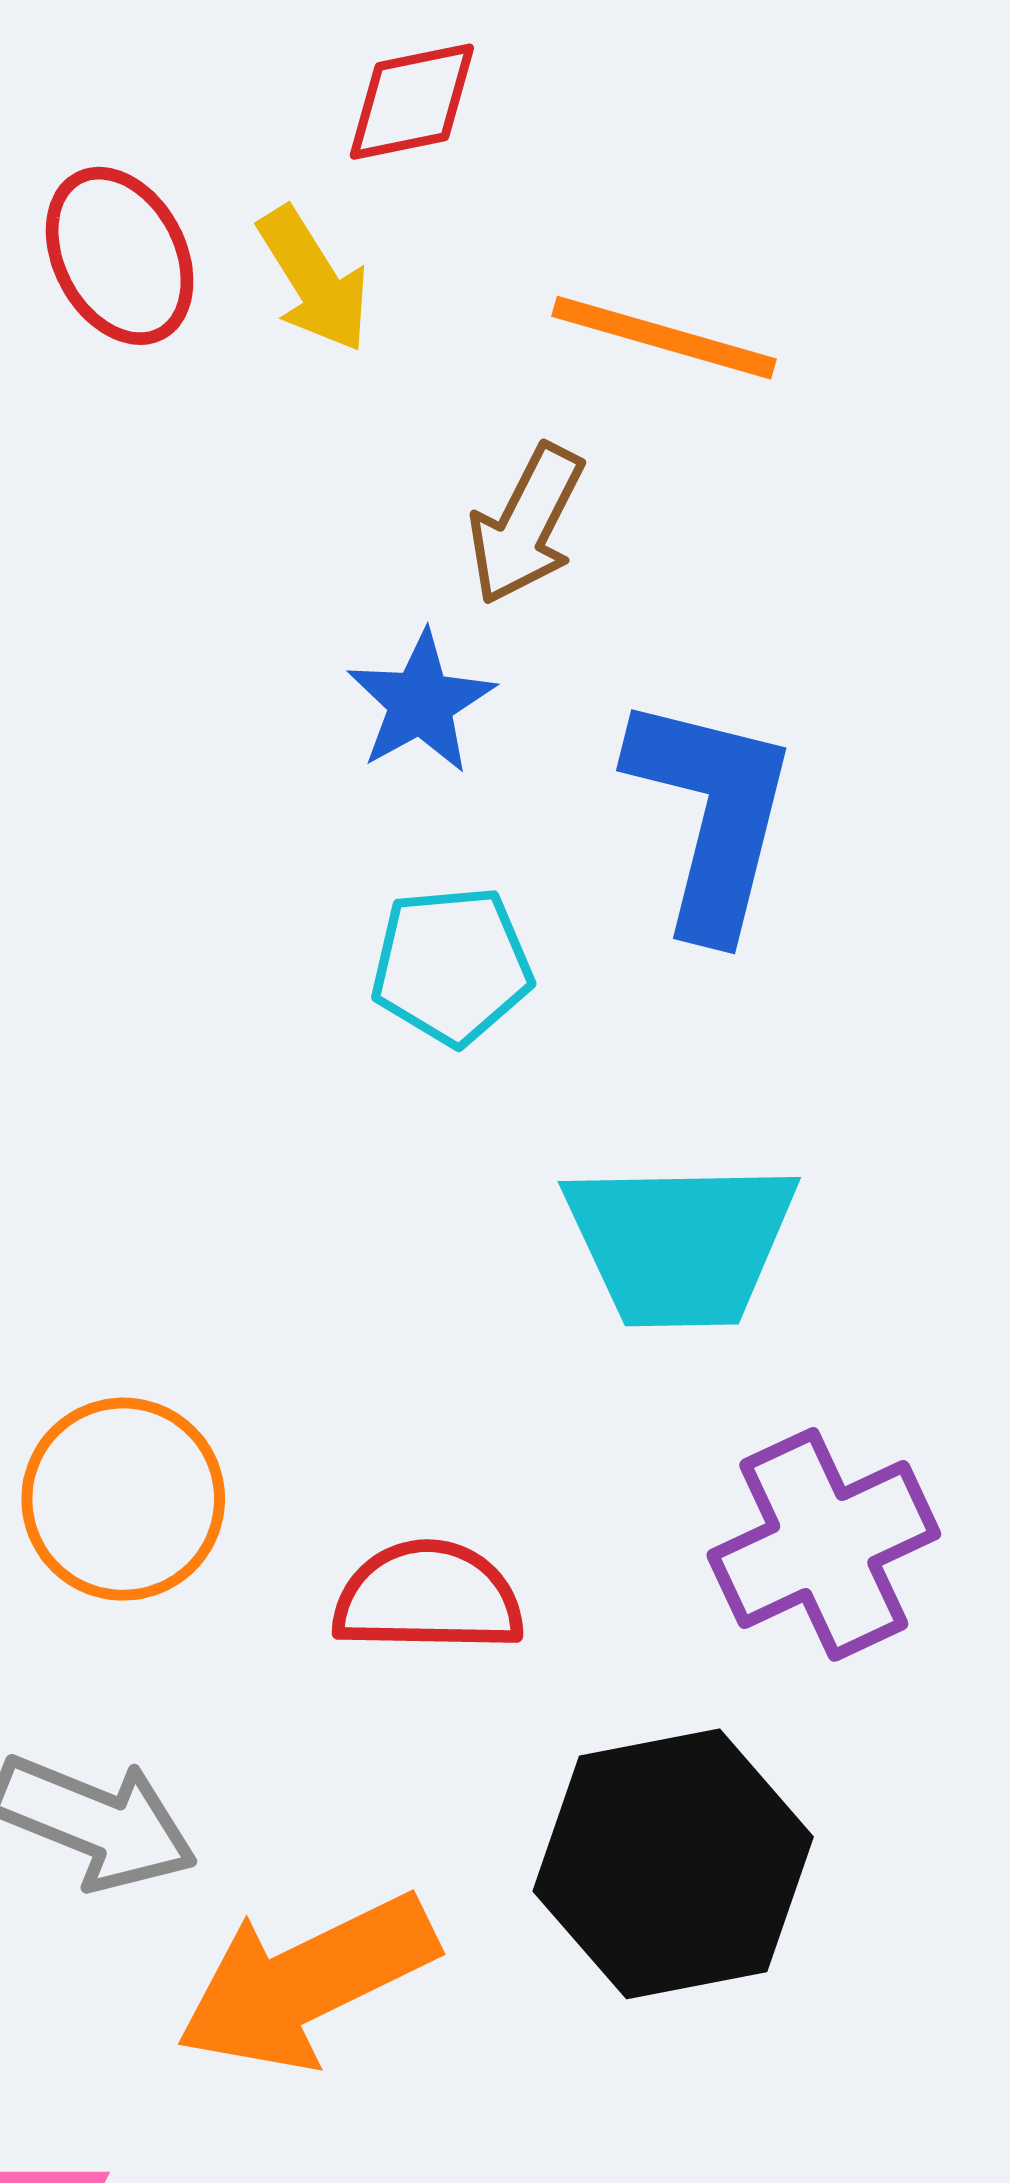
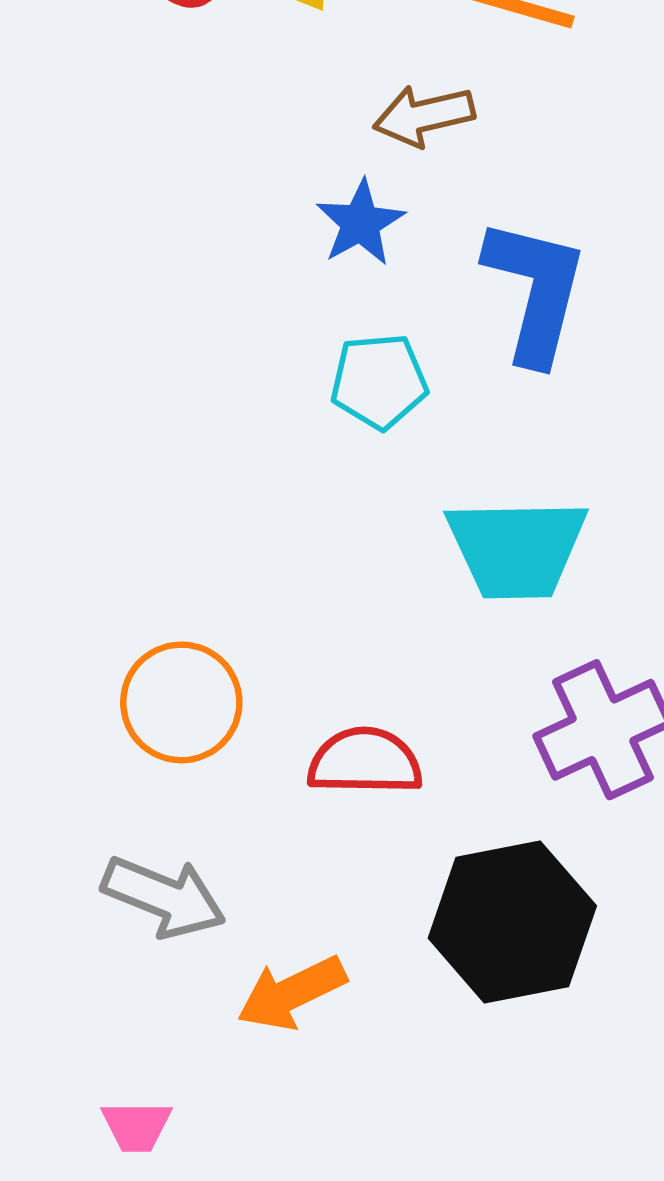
brown arrow: (526, 525) -> (424, 116), turned 50
orange arrow: (307, 1982) -> (292, 993), size x0.7

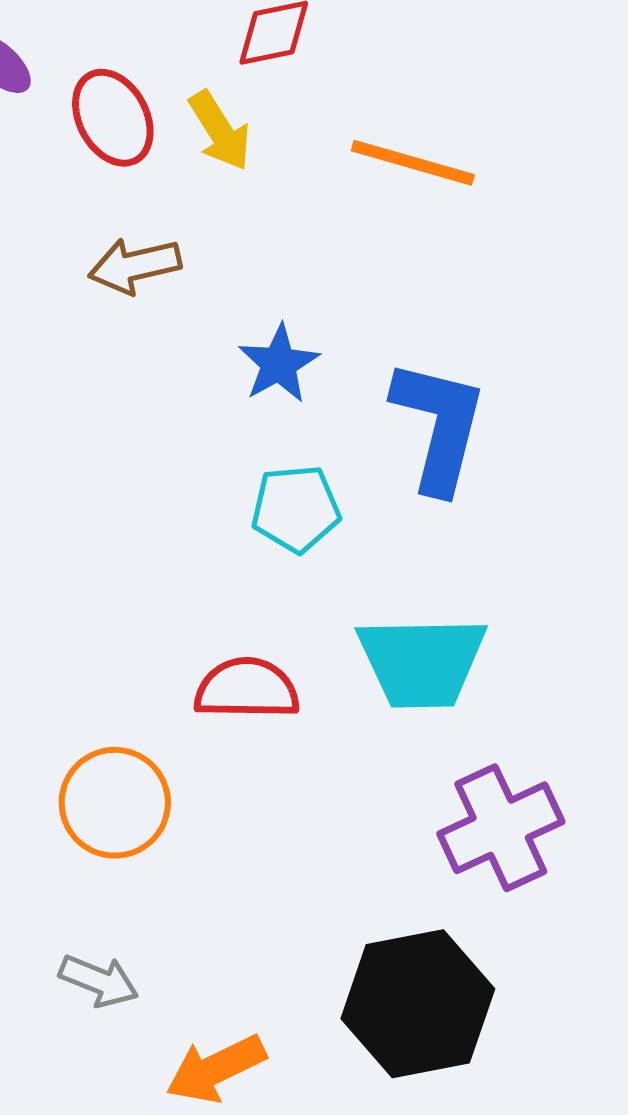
brown arrow: (424, 116) -> (135, 266), moved
red semicircle: (365, 761) -> (247, 689), moved
gray arrow: (164, 897) -> (99, 981), size x0.7

